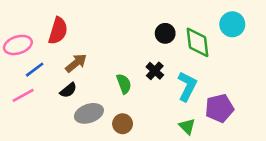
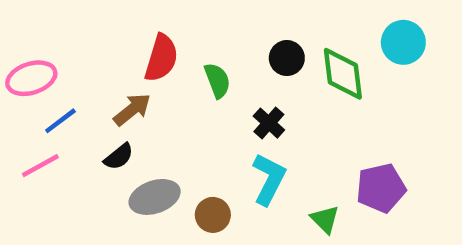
red semicircle: (58, 31) -> (161, 58), moved
green semicircle: (124, 84) -> (217, 80), moved
cyan L-shape: (187, 86) -> (269, 179), moved

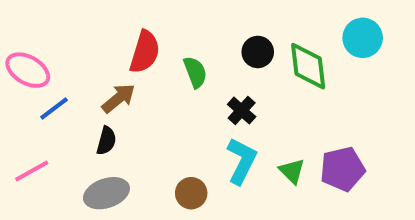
pink ellipse: (31, 78) -> (28, 70), turned 48
black semicircle: (119, 157) -> (106, 141), turned -36
pink line: (40, 166) -> (32, 171), moved
gray ellipse: (155, 197) -> (106, 193), moved
green triangle: (325, 219) -> (292, 171), moved

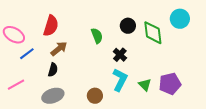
red semicircle: (145, 52) -> (51, 26), moved

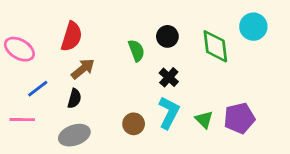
black circle: (128, 26) -> (167, 36), moved
blue line: (27, 54) -> (38, 89), moved
pink line: (16, 85) -> (22, 120), turned 30
brown circle: (95, 96) -> (134, 124), moved

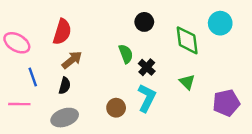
black circle: (167, 36) -> (144, 22), moved
green semicircle: (136, 51) -> (126, 54), moved
blue line: (38, 89) -> (33, 77), turned -72
purple pentagon: (239, 118) -> (226, 103), moved
green triangle: (204, 120) -> (187, 82), moved

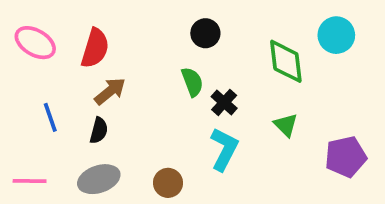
black circle: (144, 22) -> (205, 33), moved
pink ellipse: (17, 43) -> (35, 43), moved
pink line: (19, 104) -> (30, 181), moved
brown circle: (116, 108) -> (168, 183), moved

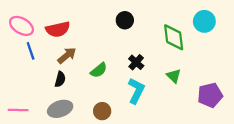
red semicircle: (95, 48) -> (58, 29), turned 60
green semicircle: (192, 82) -> (99, 70), moved, turned 72
blue line: (50, 117) -> (31, 51), moved

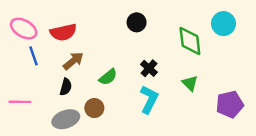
pink line: (18, 110) -> (20, 102), moved
brown circle: (102, 111) -> (94, 108), moved

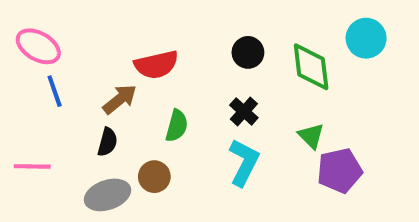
black circle: (137, 22) -> (248, 52), moved
red semicircle: (63, 32) -> (156, 65), moved
green semicircle: (108, 77) -> (177, 126), turned -36
purple pentagon: (230, 104) -> (340, 171), moved

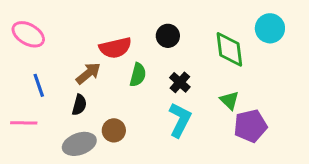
black circle: (248, 52) -> (168, 36), moved
blue line: (55, 91) -> (39, 85), moved
green semicircle: (177, 126) -> (138, 75), moved

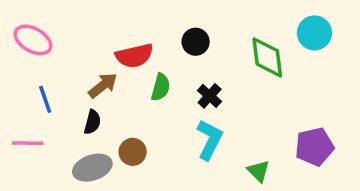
green triangle: (229, 100) -> (259, 171), moved
purple pentagon: (250, 126) -> (314, 147), moved

